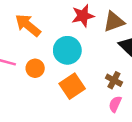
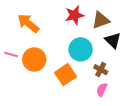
cyan circle: (67, 50) -> (81, 49), moved
orange circle: (35, 68) -> (34, 59), size x1.5

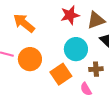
brown cross: (101, 70) -> (96, 69), turned -32
pink semicircle: (102, 90) -> (86, 89), moved, turned -56

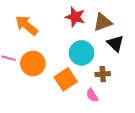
red star: (70, 15) -> (75, 17), turned 30

